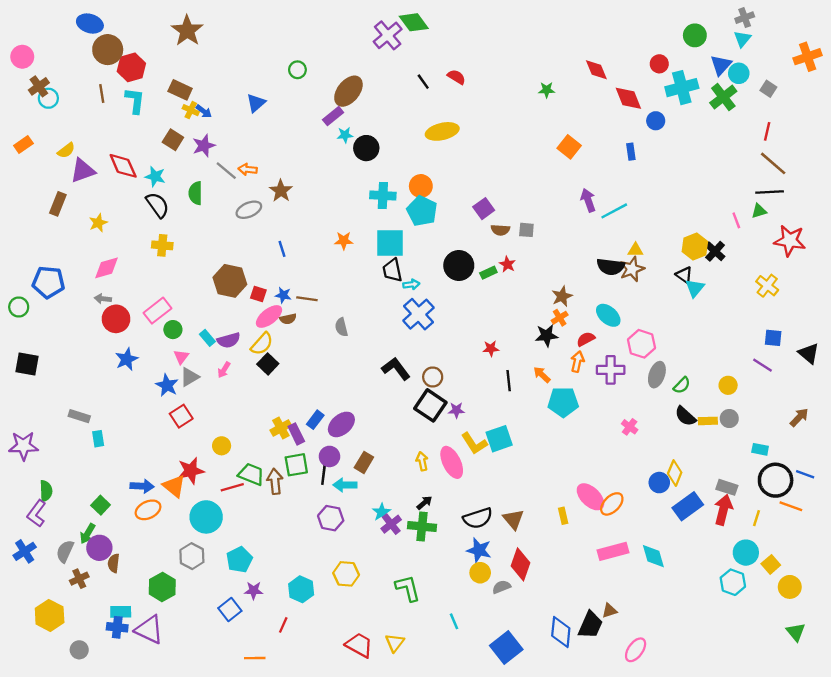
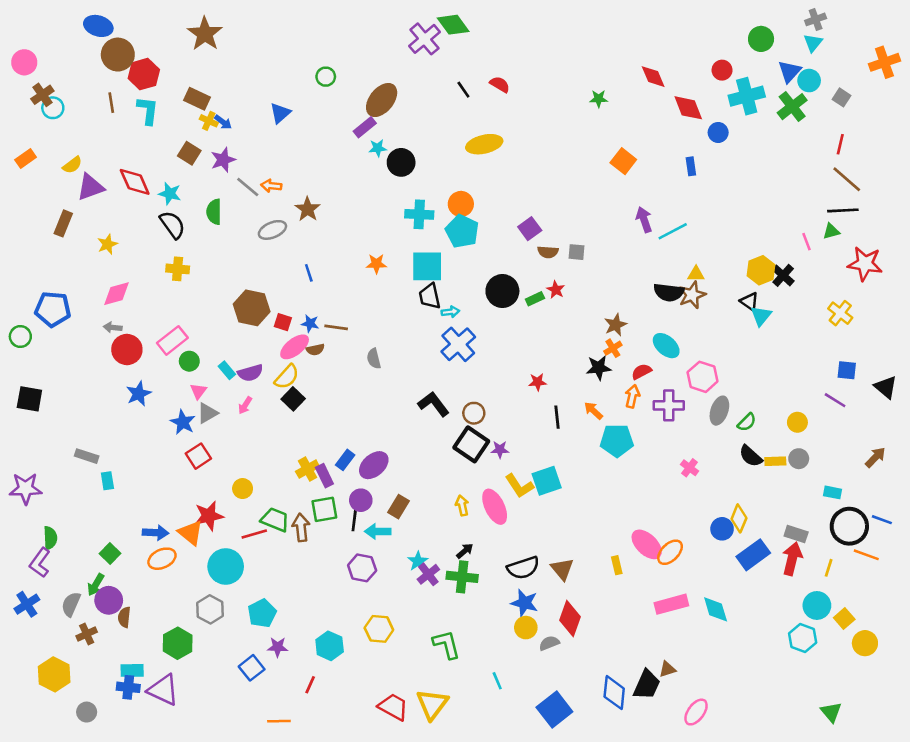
green triangle: (796, 632) -> (831, 712), moved
yellow triangle: (395, 643) -> (432, 704), size x1.5

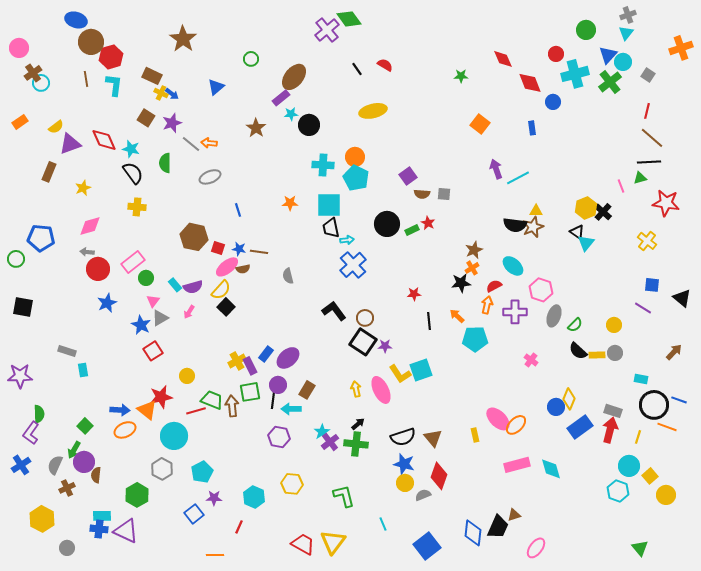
brown star: (205, 34) -> (183, 39), moved
brown star: (308, 209) -> (256, 128), moved

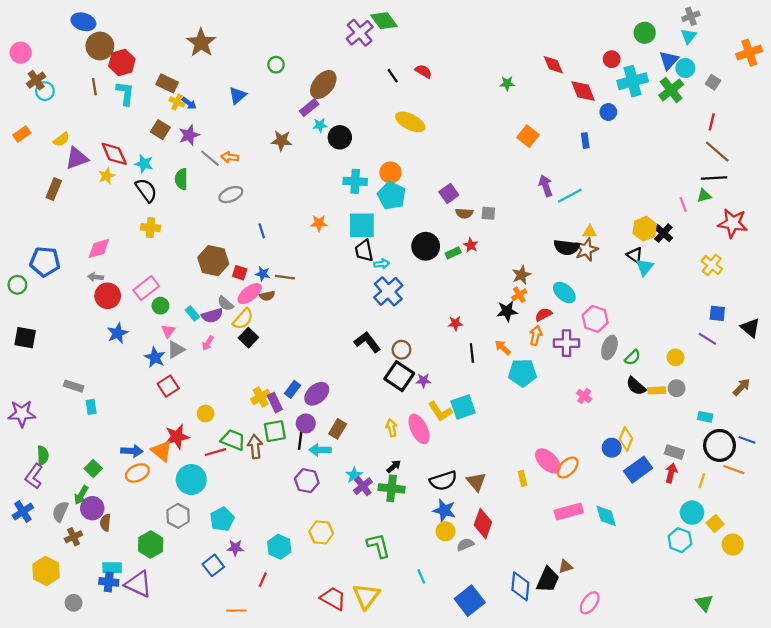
yellow ellipse: (373, 111) -> (410, 122), turned 40
brown star: (256, 128) -> (282, 141), turned -30
yellow star: (83, 188) -> (107, 176), moved
gray semicircle: (288, 276) -> (225, 303), moved, turned -35
red arrow: (610, 430) -> (671, 473), size x0.7

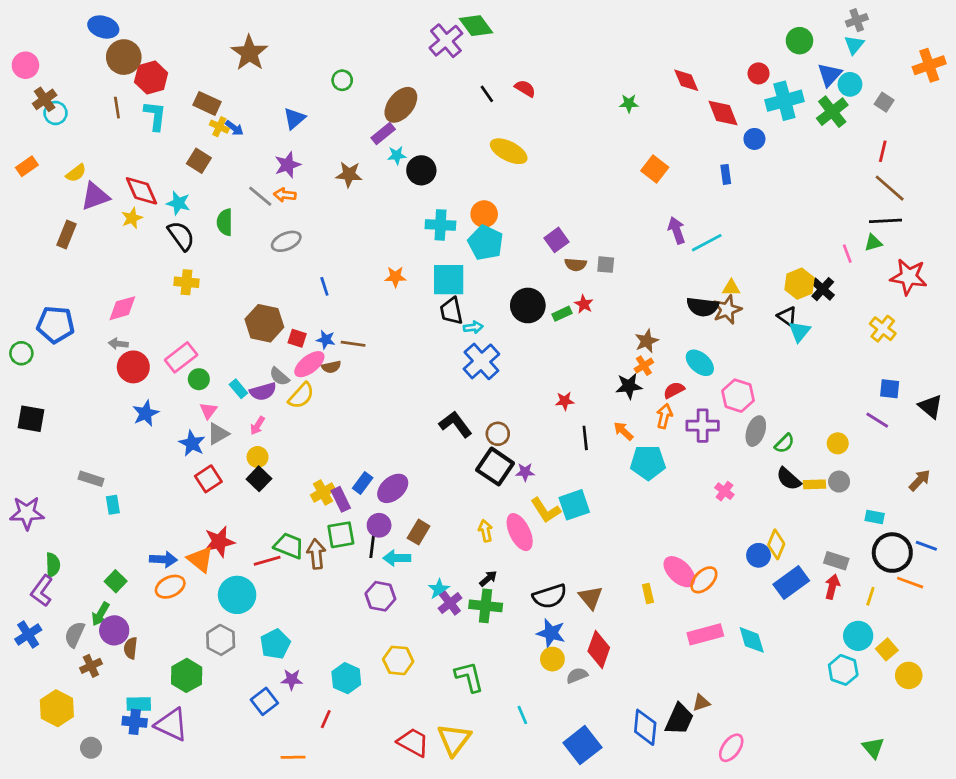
purple star: (189, 135) -> (288, 165), moved
black square: (248, 338) -> (259, 479), moved
yellow circle: (206, 414) -> (258, 457), moved

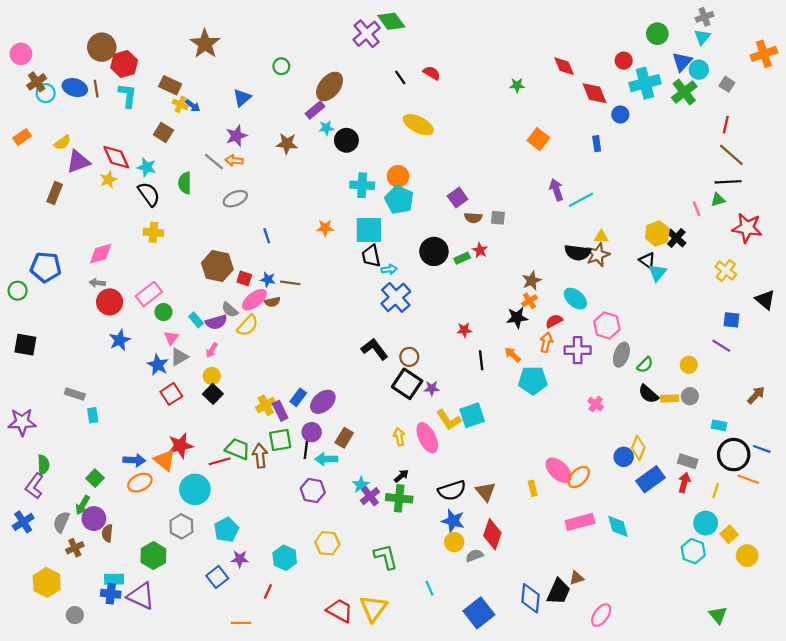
blue ellipse: (103, 27) -> (75, 88), moved
black triangle: (931, 406) -> (765, 300), moved

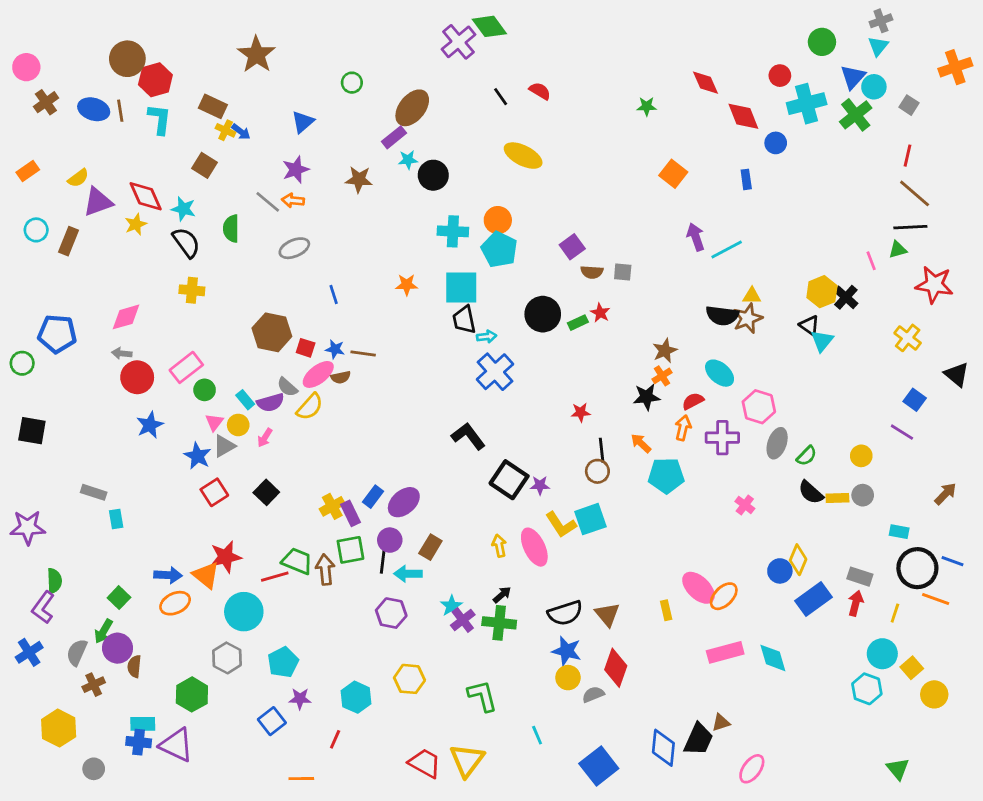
cyan circle: (46, 93) -> (36, 230), moved
blue square: (731, 320) -> (915, 400), turned 30
brown circle: (409, 357) -> (597, 471), moved
yellow circle: (212, 376) -> (238, 425), moved

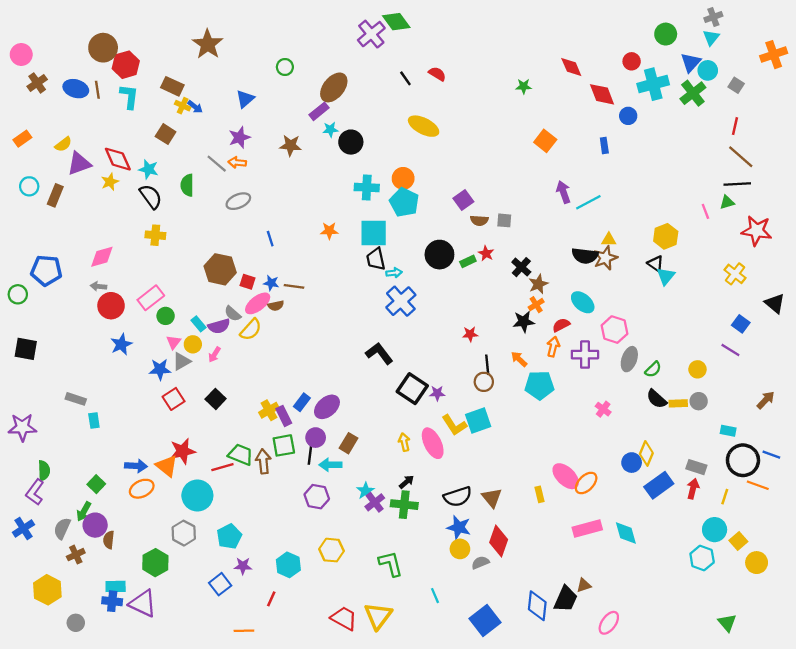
black cross: (846, 297) -> (521, 267), moved
blue star: (198, 456) -> (160, 369), turned -30

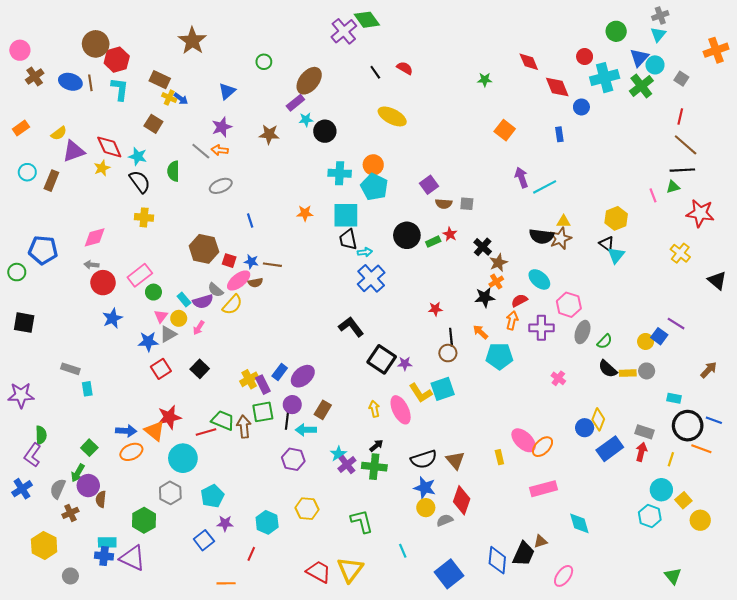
blue square: (741, 324) -> (659, 336), moved
cyan diamond: (626, 533) -> (579, 523), moved

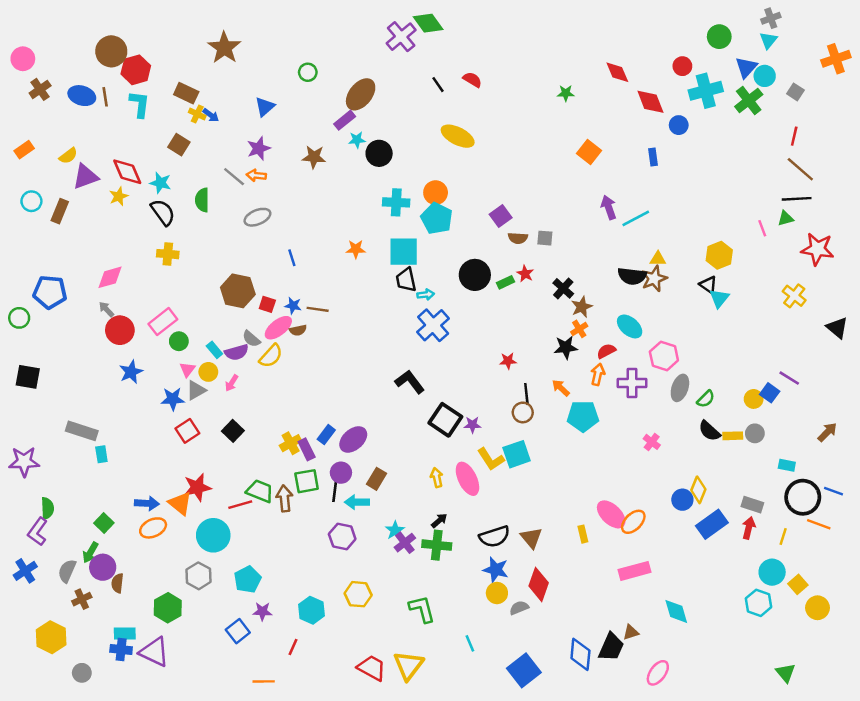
gray arrow: (91, 265) -> (106, 309), turned 40
gray rectangle: (70, 369) -> (82, 431), size x1.4

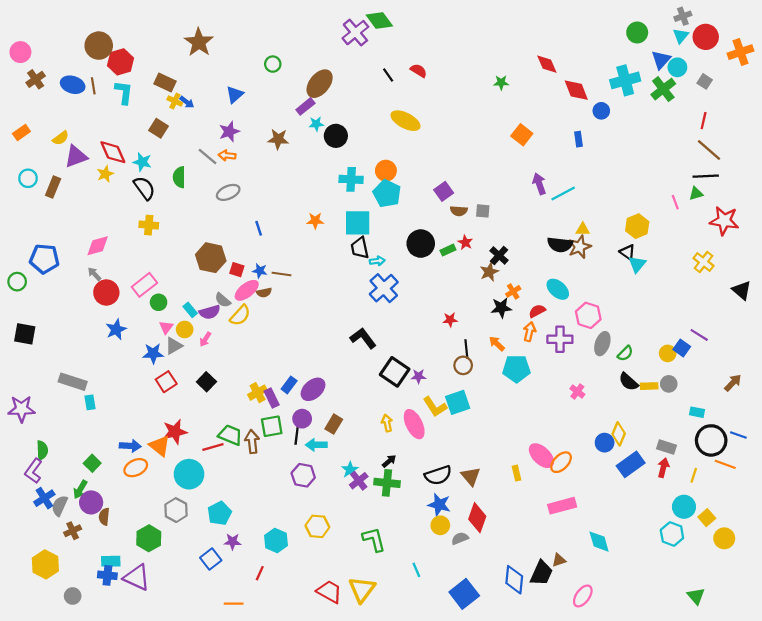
red circle: (682, 66) -> (706, 37), moved, size x1.5
brown star: (582, 307) -> (489, 272), moved
blue cross: (25, 571) -> (44, 498), moved

